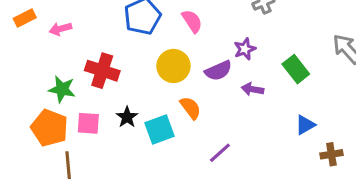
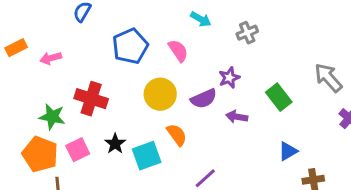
pink square: (88, 123) -> (78, 150), turned -30

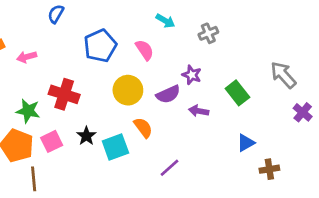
purple star: (229, 78) -> (192, 75), turned -30

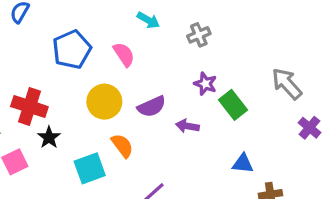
purple star: (192, 75) -> (205, 84), moved
black star: (86, 136) -> (49, 137), moved
blue triangle: (246, 143) -> (243, 163), turned 36

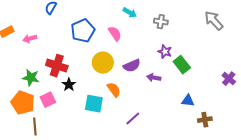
gray cross: (199, 35) -> (161, 22), turned 32
gray arrow: (287, 84) -> (214, 21), moved
cyan square: (90, 168) -> (94, 104), turned 30

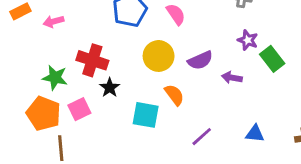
blue triangle: (188, 101) -> (255, 134), moved

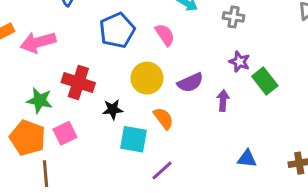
pink arrow: (54, 21) -> (38, 42), size x1.6
purple arrow: (232, 78) -> (223, 100), turned 84
black star: (110, 88) -> (113, 109), moved, turned 30
purple line: (202, 137) -> (162, 171), moved

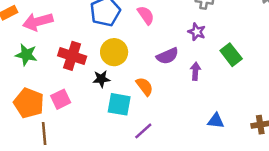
purple star: (239, 62) -> (197, 32), moved
yellow circle: (147, 78) -> (114, 52), moved
green star: (40, 100) -> (26, 55), moved

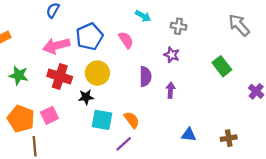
pink arrow: (38, 22) -> (56, 46), moved
green rectangle: (231, 55) -> (222, 66), moved
purple semicircle: (167, 56) -> (145, 76), turned -66
orange semicircle: (145, 86) -> (132, 120), moved

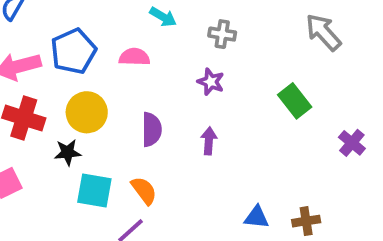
pink semicircle: (126, 40) -> (134, 57), turned -54
purple semicircle: (145, 76) -> (152, 129), moved
blue triangle: (189, 135) -> (257, 217), moved

